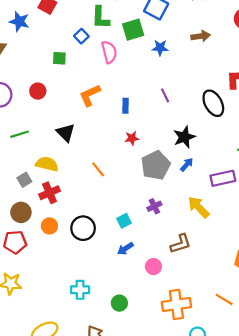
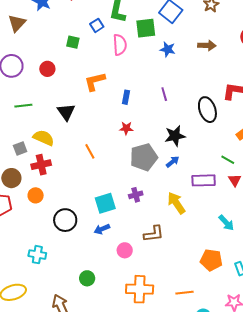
cyan square: (124, 221) -> (105, 203), size x1.5
black circle: (83, 228) -> (65, 220), moved
cyan cross: (80, 290) -> (37, 255), moved
orange line: (224, 299) -> (184, 293), turned -48

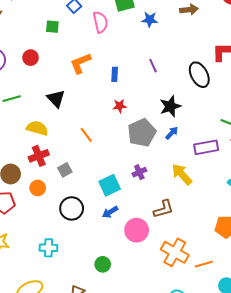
gray square: (20, 148) -> (65, 170), moved
pink circle: (125, 250) -> (137, 230), size x1.5
orange cross: (140, 289) -> (175, 252), moved, turned 36

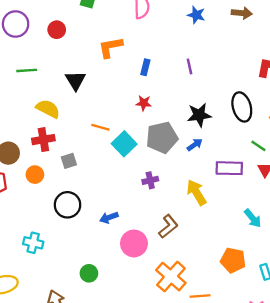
black ellipse: (199, 75) -> (242, 107), moved
orange line: (86, 135) -> (100, 127), turned -49
cyan square: (110, 185) -> (124, 144), moved, turned -30
brown L-shape: (163, 209) -> (168, 226), turned -35

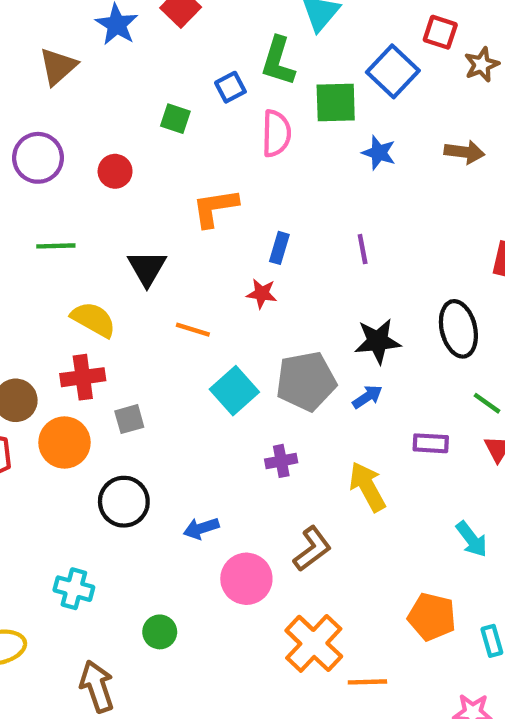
red star: (144, 103) -> (262, 294), moved
orange line: (100, 127) -> (193, 330), moved
purple rectangle: (229, 168) -> (431, 443), size x0.7
orange circle: (35, 175) -> (64, 443), size x1.5
cyan cross: (33, 243) -> (74, 589), moved

